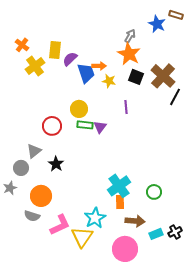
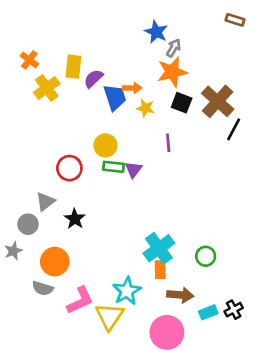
blue star: (157, 24) -> (156, 32), moved
orange star: (129, 54) -> (172, 72), turned 30

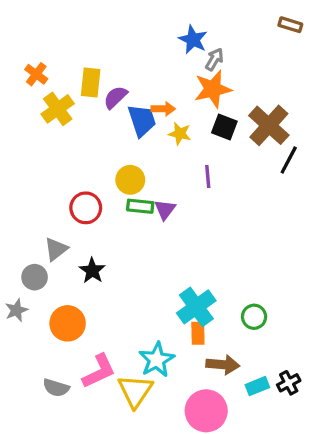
gray semicircle: (43, 288) -> (56, 388), moved

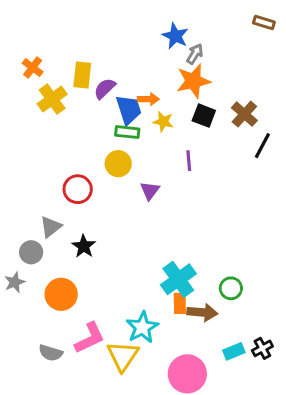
brown cross: (269, 125) -> (244, 114), size x0.7
green rectangle: (140, 206) -> (127, 132), moved
brown arrow: (223, 365) -> (202, 312), moved

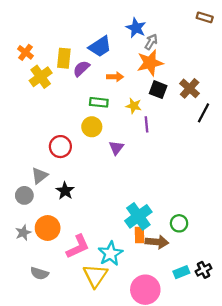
blue trapezoid: (129, 110) -> (100, 47), moved, turned 75
yellow star: (163, 122) -> (134, 106), moved
gray star: (15, 282) -> (23, 233), moved
pink L-shape: (90, 338) -> (78, 247), moved

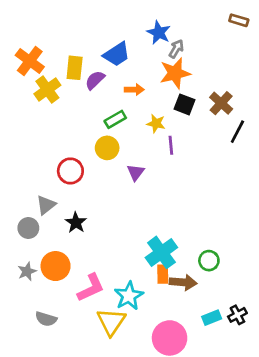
orange cross: (25, 52) -> (30, 61), size x1.5
green rectangle: (99, 102) -> (115, 119), turned -36

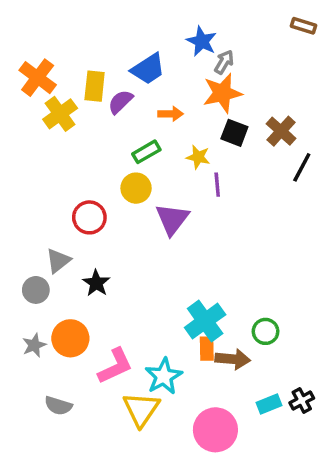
purple triangle: (136, 172) -> (172, 219), size x1.5

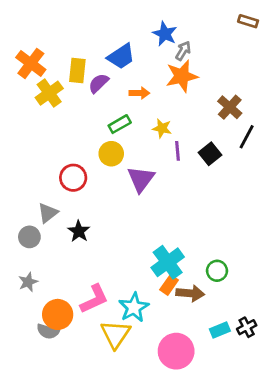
black square: (234, 133) -> (210, 154), moved, turned 30
orange circle: (70, 338) -> (58, 314), moved
orange rectangle: (207, 349) -> (169, 285), turned 36

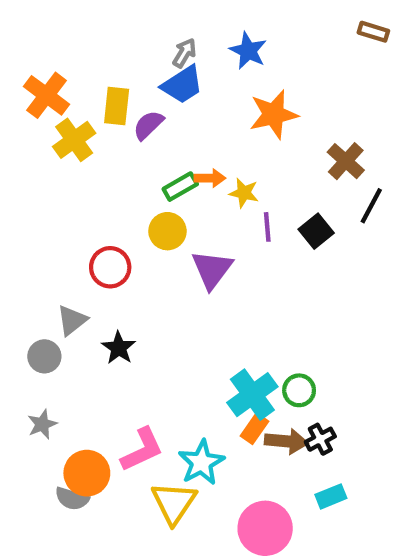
gray arrow: (183, 51) -> (184, 53), moved
orange arrow: (139, 93) -> (210, 178), moved
green circle: (217, 271) -> (299, 390), moved
black cross: (247, 327) -> (320, 439), moved

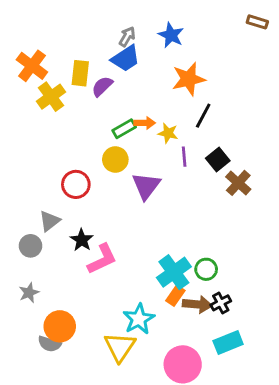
brown cross: (346, 161) -> (238, 183), moved
black line: (371, 206) -> (203, 116), moved
pink L-shape: (142, 450) -> (102, 259), moved
cyan rectangle: (331, 496) -> (228, 342), size x1.4

